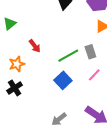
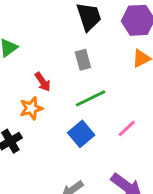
gray rectangle: (90, 52) -> (83, 60), moved
orange star: (17, 64) -> (31, 108), moved

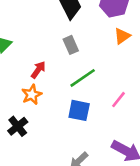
red arrow: (43, 82) -> (38, 70), turned -102
blue square: (81, 134) -> (79, 110), turned -30

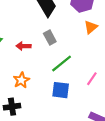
red arrow: (38, 70) -> (23, 46), moved, turned -120
black cross: (18, 126) -> (12, 107), turned 35

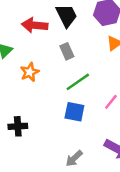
red arrow: (23, 46) -> (35, 25), moved, size x1.5
orange star: (21, 80) -> (30, 72), moved

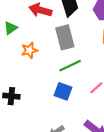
gray rectangle: (67, 51) -> (65, 37), size x1.6

